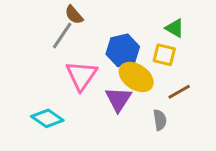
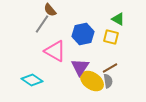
pink triangle: (81, 76) -> (55, 51), turned -35
yellow ellipse: (136, 77) -> (92, 81), moved
brown line: (179, 92) -> (110, 68), moved

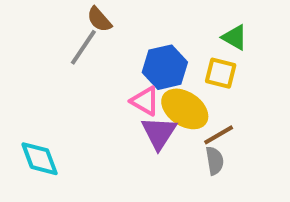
pink triangle: (55, 51) -> (145, 101), moved, size x0.7
cyan diamond: (32, 80) -> (40, 159), moved, turned 35
yellow ellipse: (92, 81) -> (185, 109), moved

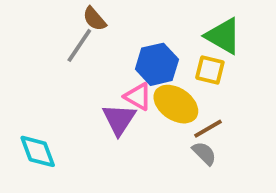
green triangle: (235, 37) -> (223, 36), size x1.5
purple triangle: (159, 133) -> (119, 119), moved
gray semicircle: (215, 161) -> (204, 153), turned -36

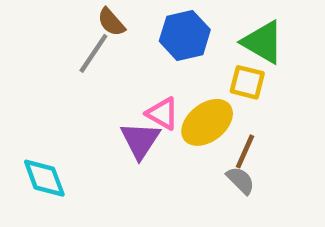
blue hexagon: (157, 64) -> (185, 35), moved
yellow ellipse: (176, 104) -> (207, 122), turned -72
brown line: (208, 129) -> (245, 151), turned -36

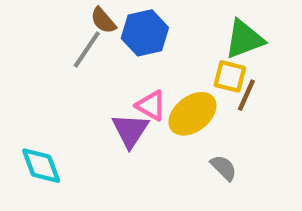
blue hexagon: (185, 35) -> (145, 33), moved
green triangle: (263, 42) -> (244, 39), turned -51
brown line: (245, 151) -> (246, 95), moved

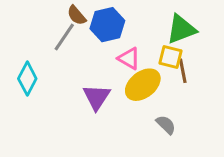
brown line: (246, 95) -> (183, 71), turned -35
pink triangle: (151, 106) -> (129, 58), moved
cyan diamond: (41, 166) -> (27, 78), moved, turned 48

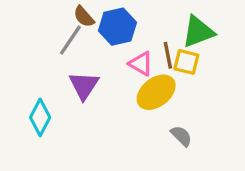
brown line: (183, 71) -> (168, 55), moved
cyan diamond: (27, 78) -> (40, 117), moved
purple triangle: (97, 97) -> (84, 86), moved

